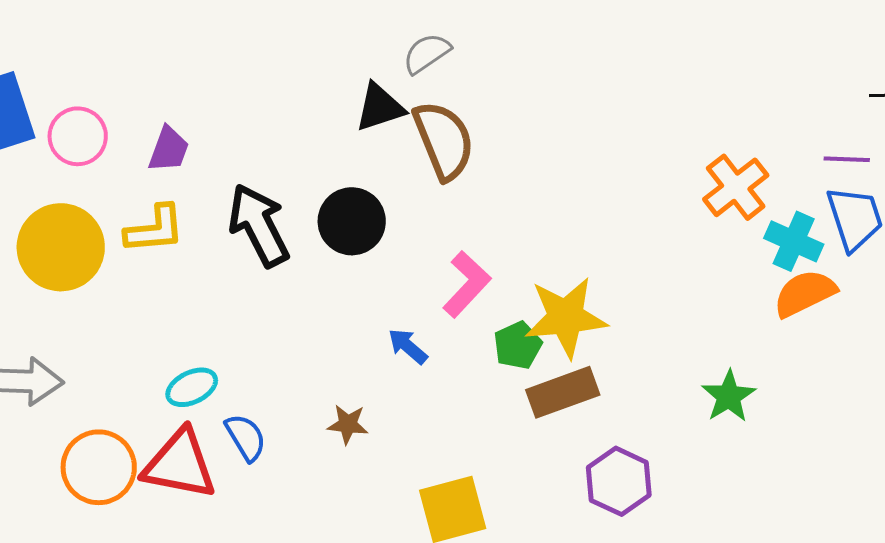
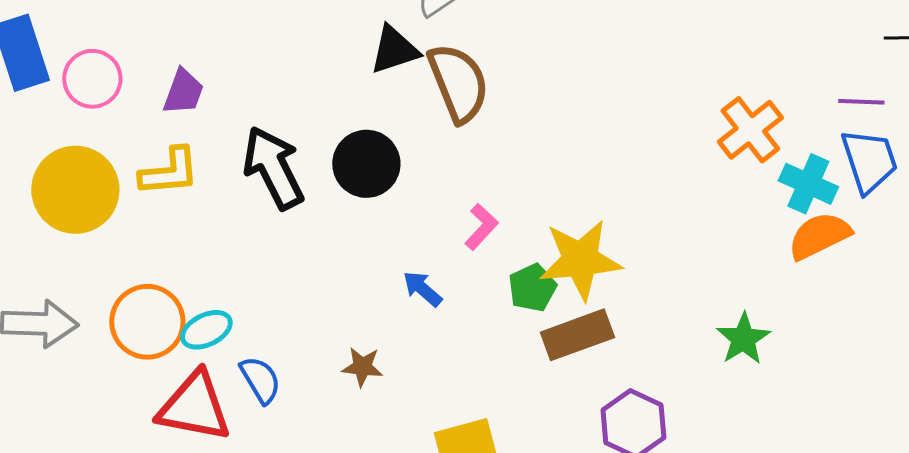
pink L-shape: (467, 284) -> (481, 227), size x0.7
orange circle: (99, 467) -> (147, 322), moved

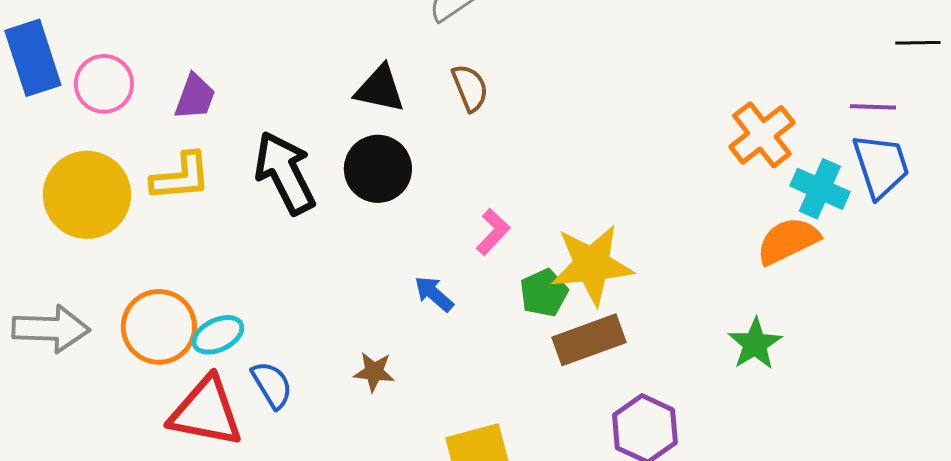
black triangle: (394, 50) -> (380, 89), moved, turned 30
brown semicircle: (458, 83) -> (470, 88), size x0.6
orange semicircle: (819, 236) -> (788, 241), moved

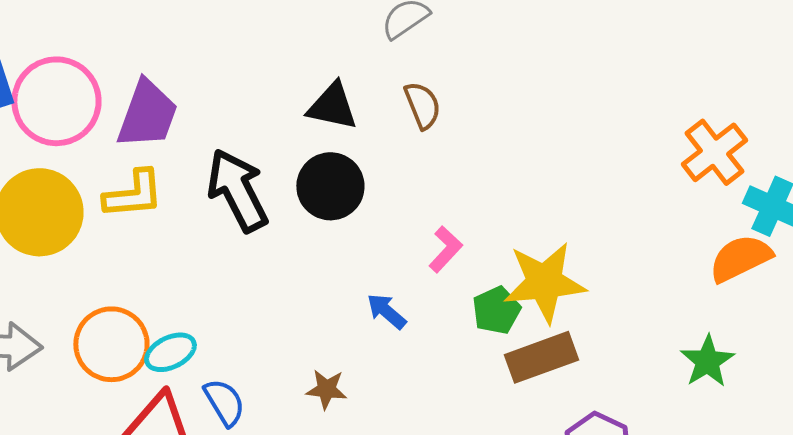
pink circle: (104, 84) -> (56, 101), size x1.5
purple trapezoid: (195, 97) -> (147, 114), size x1.5

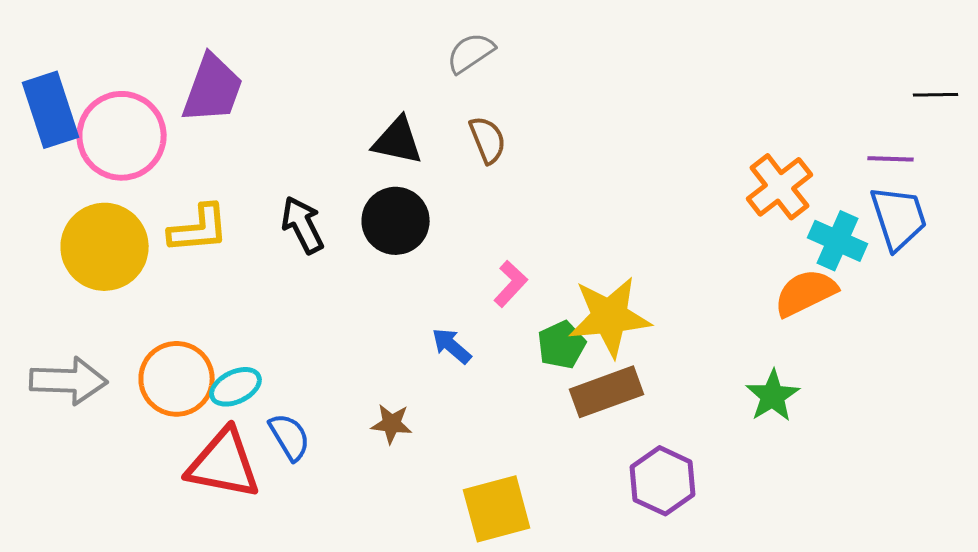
purple trapezoid: (147, 114) -> (213, 89), moved
black arrow: (237, 190) -> (303, 225), size x0.7

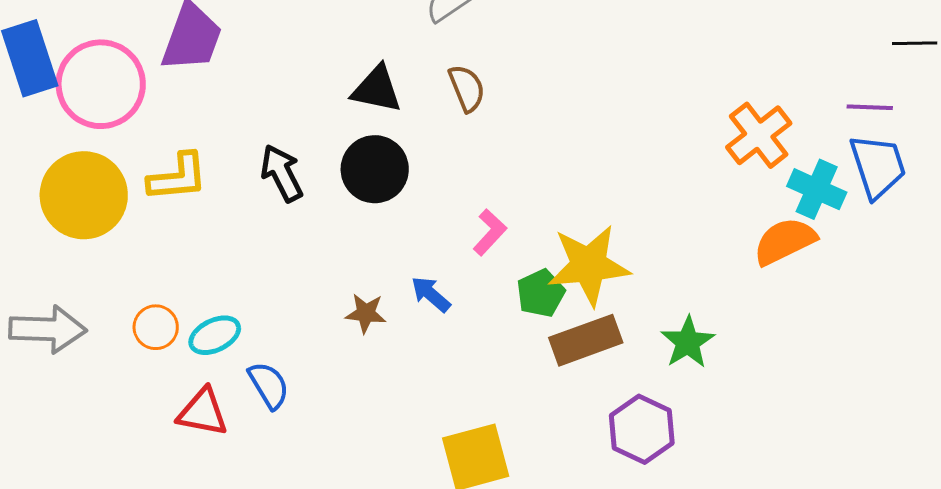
orange circle: (177, 379) -> (156, 327), size x0.6
green star: (773, 396) -> (688, 342), moved
brown star: (392, 424) -> (366, 313), moved
red triangle: (224, 464) -> (203, 412), size x0.7

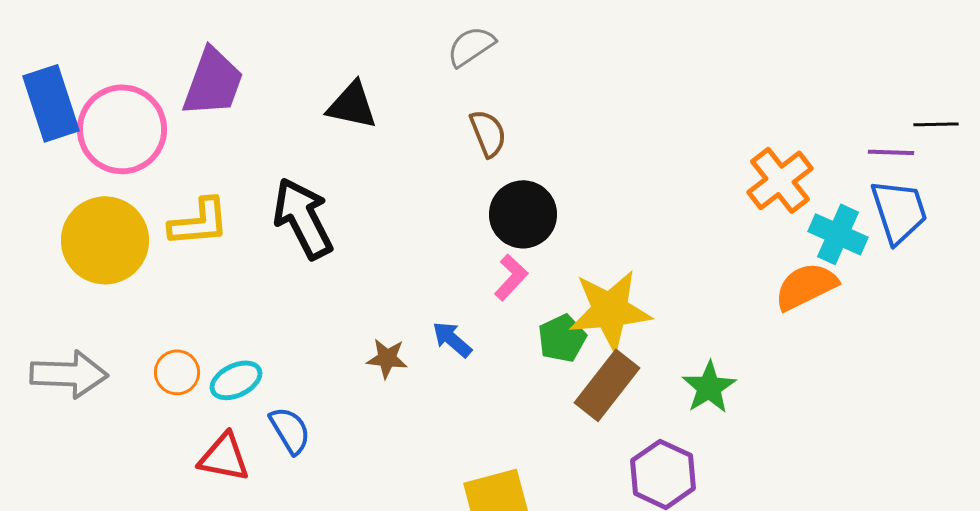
black line: (915, 43) -> (936, 124), moved
black triangle: (377, 89) -> (352, 105), moved
black circle: (375, 169) -> (523, 214), moved
black arrow: (282, 173) -> (303, 218), size x1.4
brown rectangle: (586, 340) -> (607, 385), turned -32

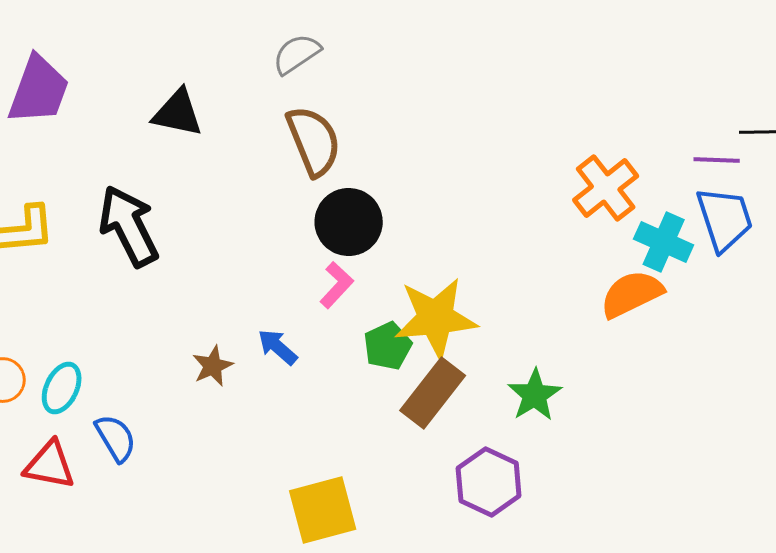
brown semicircle: (488, 133) -> (314, 141), size x1.5
brown star: (387, 358) -> (213, 366), turned -30
cyan ellipse: (236, 380) -> (62, 388), turned -39

